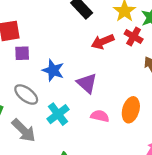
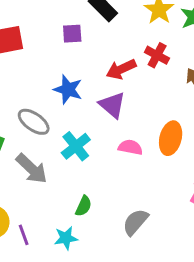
red cross: (134, 37) -> (157, 55), moved
red arrow: (103, 42) -> (121, 69), moved
purple square: (22, 53) -> (72, 34), moved

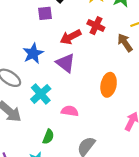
purple square: (72, 34) -> (45, 13), moved
blue star: (68, 89) -> (33, 53), turned 30
pink semicircle: (130, 147) -> (70, 111), moved

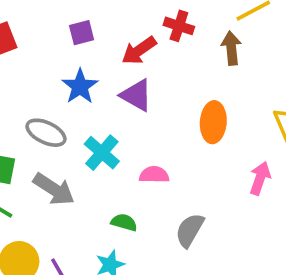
purple square: (45, 13) -> (82, 33), moved
brown arrow: (125, 43) -> (231, 48), turned 36
green semicircle: (48, 137) -> (124, 222), turned -88

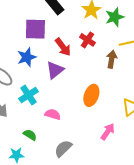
purple square: (82, 33) -> (35, 29), size x1.6
red arrow: (139, 51) -> (63, 47), turned -108
purple triangle: (136, 95) -> (55, 70), turned 36

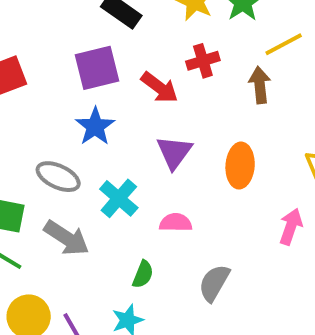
red cross: (87, 40) -> (203, 61), turned -35
purple triangle: (55, 70) -> (174, 152), moved
green semicircle: (30, 135) -> (143, 274), turned 96

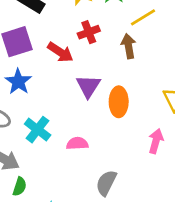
purple triangle: (174, 152) -> (88, 86), moved
green semicircle: (143, 274) -> (20, 187), moved

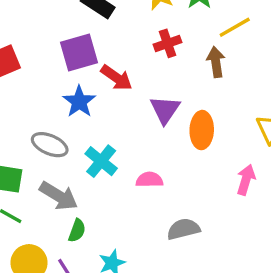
red arrow: (60, 52) -> (116, 78), moved
gray semicircle: (106, 183) -> (183, 229), turned 48

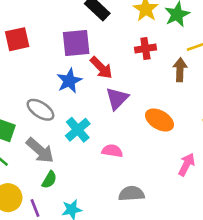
purple triangle: (165, 110) -> (117, 99), moved
orange ellipse: (202, 130) -> (159, 120), turned -72

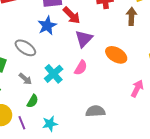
cyan cross: (78, 130) -> (54, 74), moved
gray arrow: (40, 150) -> (25, 79), size x0.6
pink semicircle: (112, 151) -> (81, 68), moved, turned 112

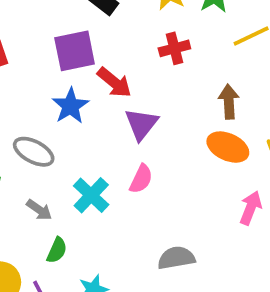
brown arrow: (131, 16) -> (229, 102), moved
orange ellipse: (116, 55) -> (228, 147), moved

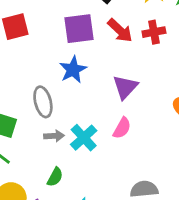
red arrow: (114, 82) -> (120, 30), moved
gray ellipse: (34, 152) -> (43, 102), turned 44
gray arrow: (39, 210) -> (54, 136), moved, turned -42

